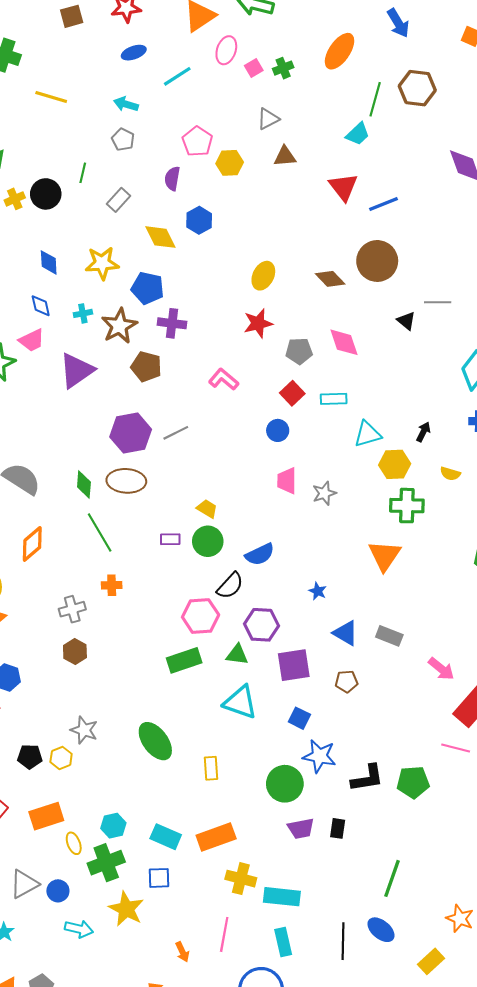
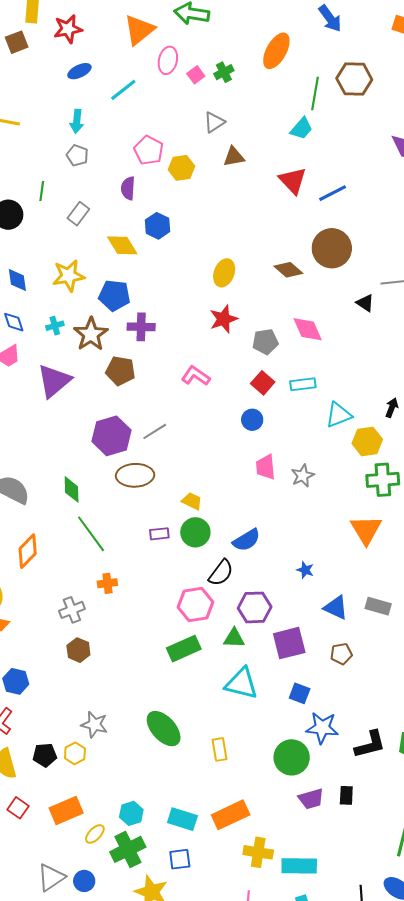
cyan arrow: (126, 104) -> (77, 121), turned -95
brown ellipse: (126, 481) -> (135, 475), moved
yellow ellipse: (74, 843) -> (95, 834), turned 70

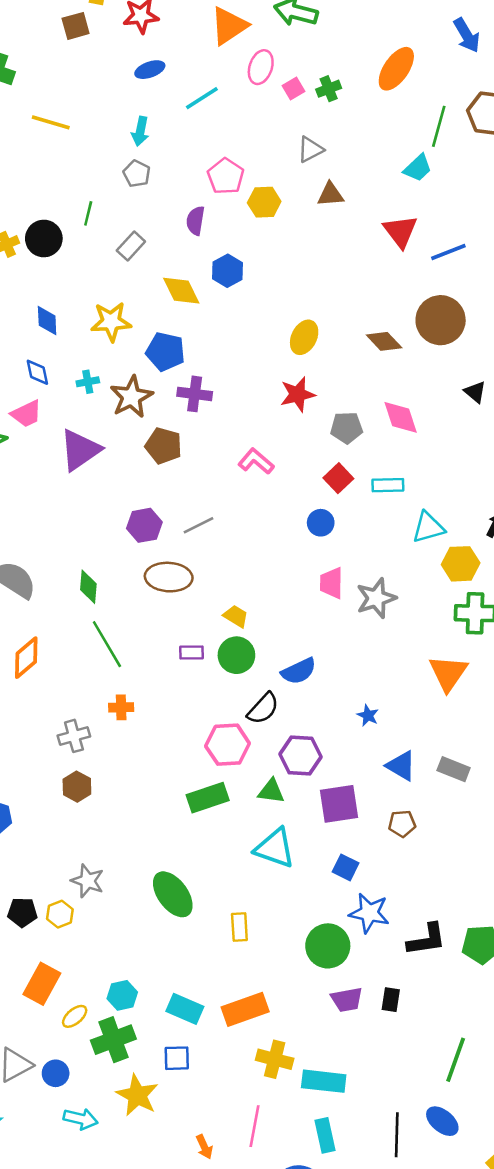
purple hexagon: (111, 436) -> (144, 525), size x0.7
gray star: (303, 476) -> (376, 598), size x1.4
orange rectangle: (66, 810) -> (42, 984), turned -44

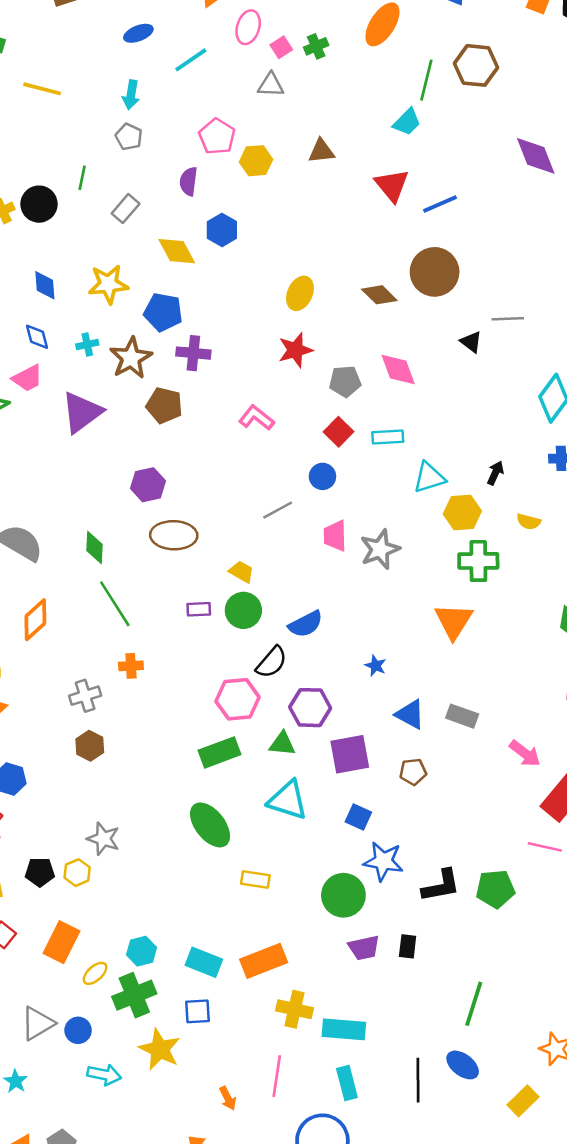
gray triangle: (310, 149) -> (271, 85), moved, turned 32
gray line: (198, 525) -> (278, 510), moved
green ellipse: (173, 894) -> (210, 825), moved
yellow rectangle: (239, 927) -> (255, 879), turned -76

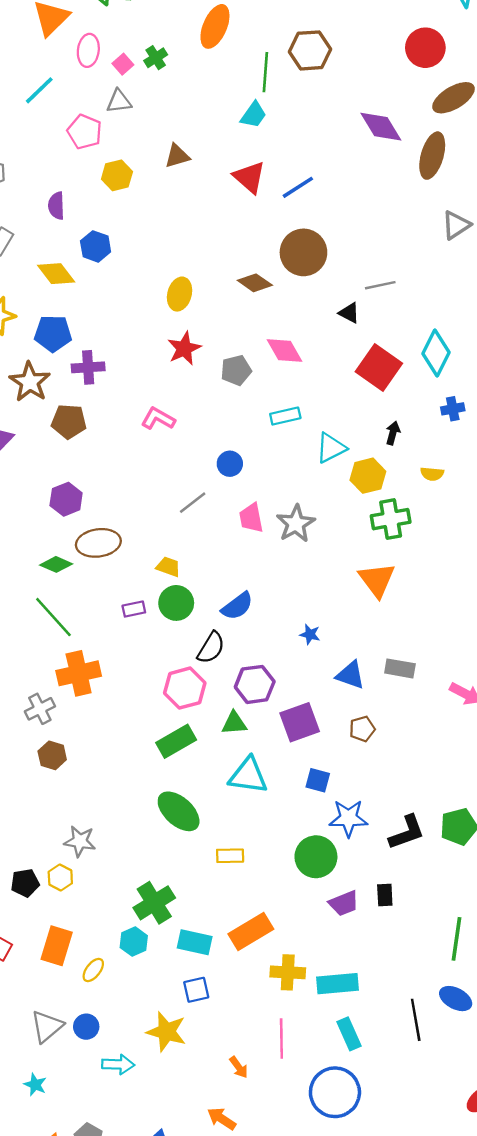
pink pentagon: (217, 136) -> (85, 132), moved
red square: (338, 432) -> (379, 368), moved, size x1.6
green diamond: (95, 547) -> (56, 564), moved, turned -60
orange cross: (131, 666) -> (79, 673), size x1.8
green cross: (134, 995) -> (154, 903), moved

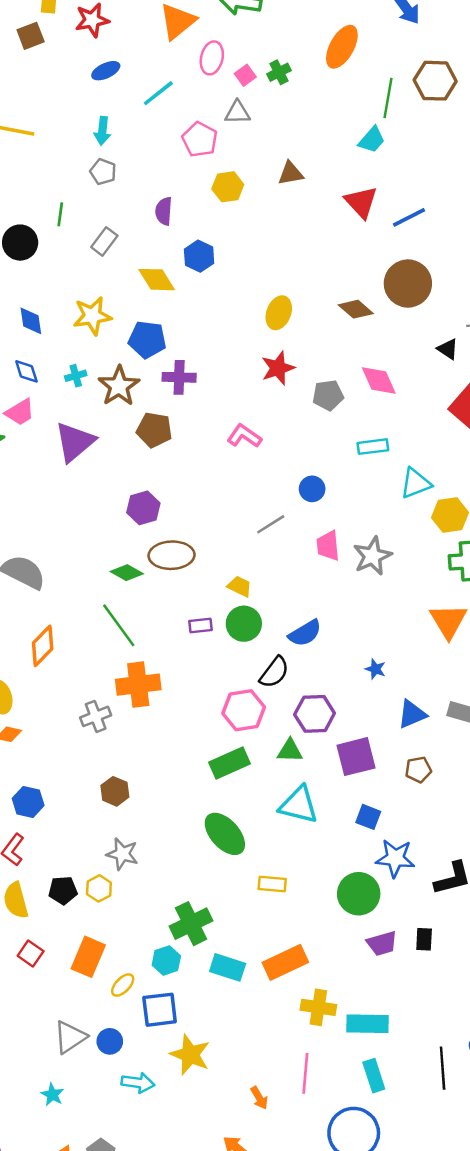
blue triangle: (350, 675) -> (412, 714), turned -48
brown hexagon: (52, 755) -> (115, 791), moved
blue square: (196, 990) -> (160, 1010), moved, size x1.4

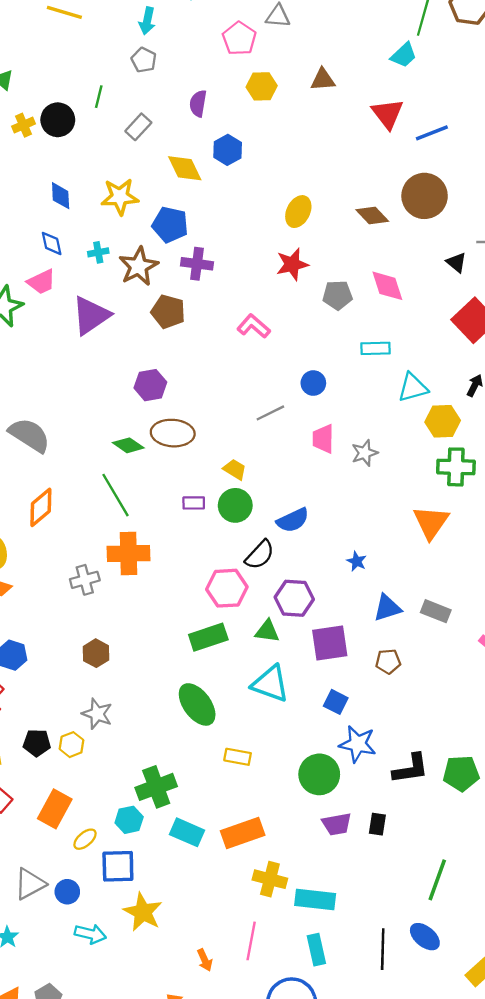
gray star: (372, 556) -> (365, 453), size x0.7

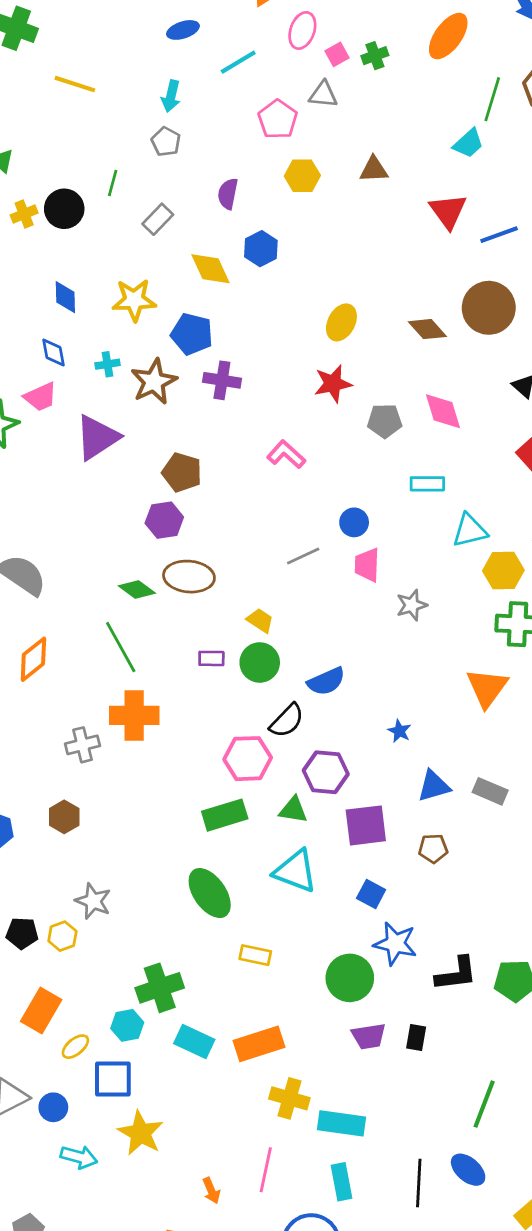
brown pentagon: (168, 312) -> (182, 472), moved
pink trapezoid: (323, 439) -> (367, 565), moved
brown hexagon: (96, 653) -> (64, 817), moved

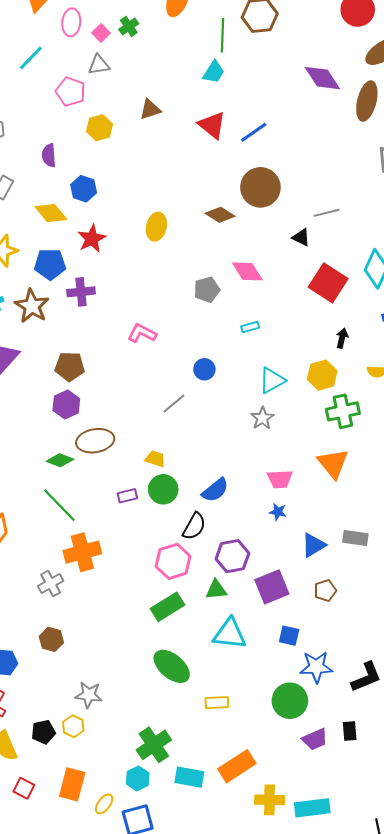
red star: (333, 384) -> (92, 239), moved
cyan rectangle: (427, 484) -> (250, 327), size x0.7
cyan triangle: (470, 530) -> (272, 380), moved
pink trapezoid: (367, 565) -> (280, 479), moved, turned -80

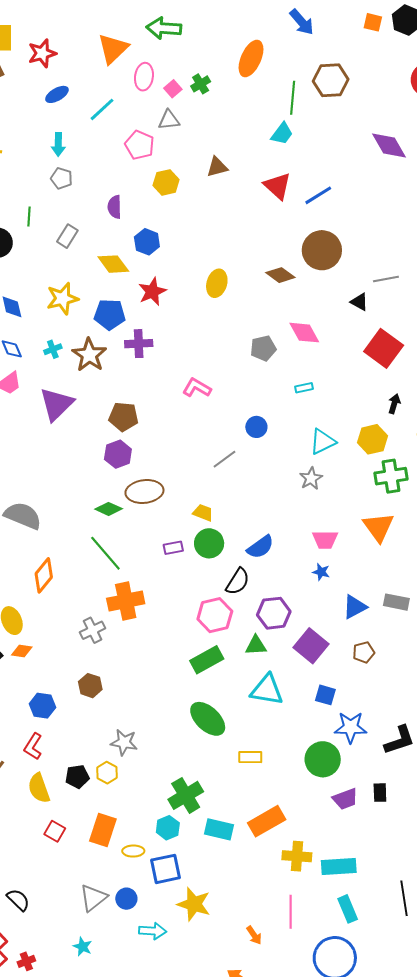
purple square: (272, 587) -> (311, 646), turned -32
yellow ellipse: (104, 804) -> (133, 851), turned 50

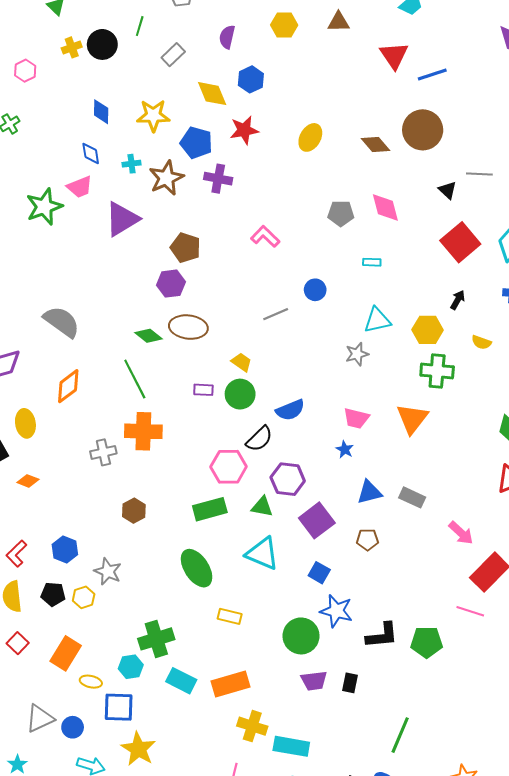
orange diamond: (22, 651) -> (28, 481), moved
brown hexagon: (90, 686) -> (134, 511), moved
blue hexagon: (42, 706) -> (65, 550), moved

